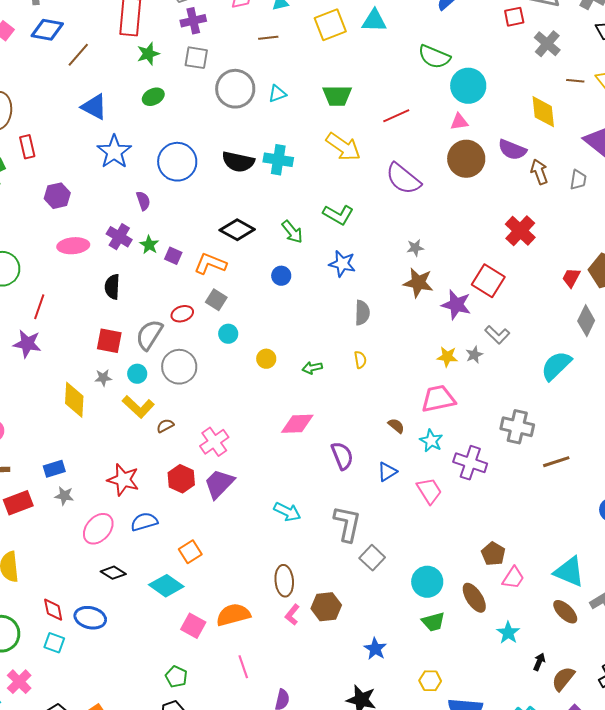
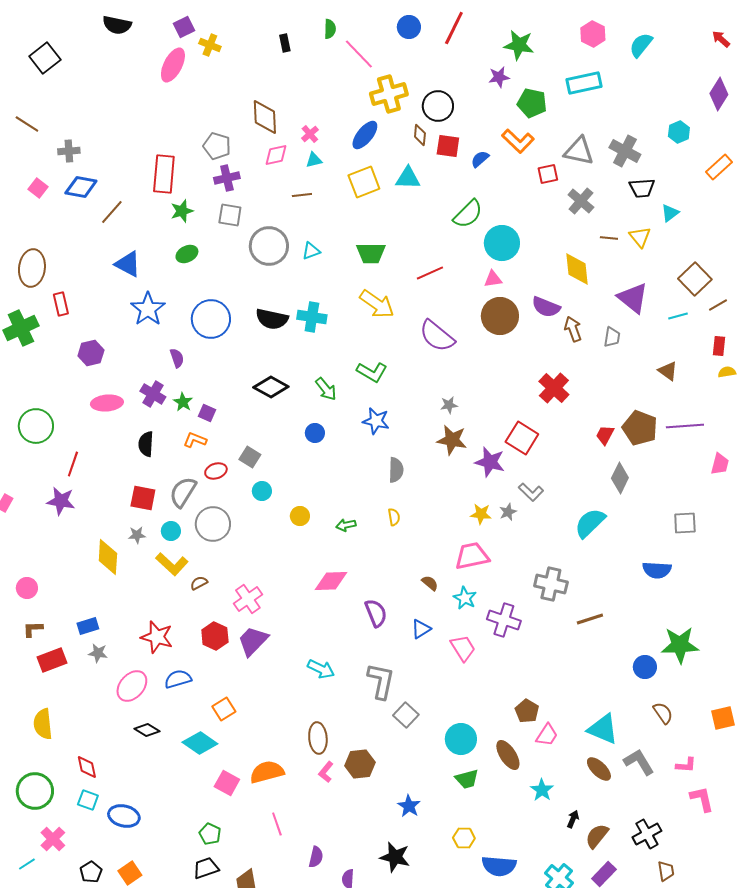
green semicircle: (434, 57) -> (468, 214), turned -68
orange L-shape: (210, 264) -> (195, 440), moved, size x0.7
blue ellipse: (90, 618) -> (124, 816), moved

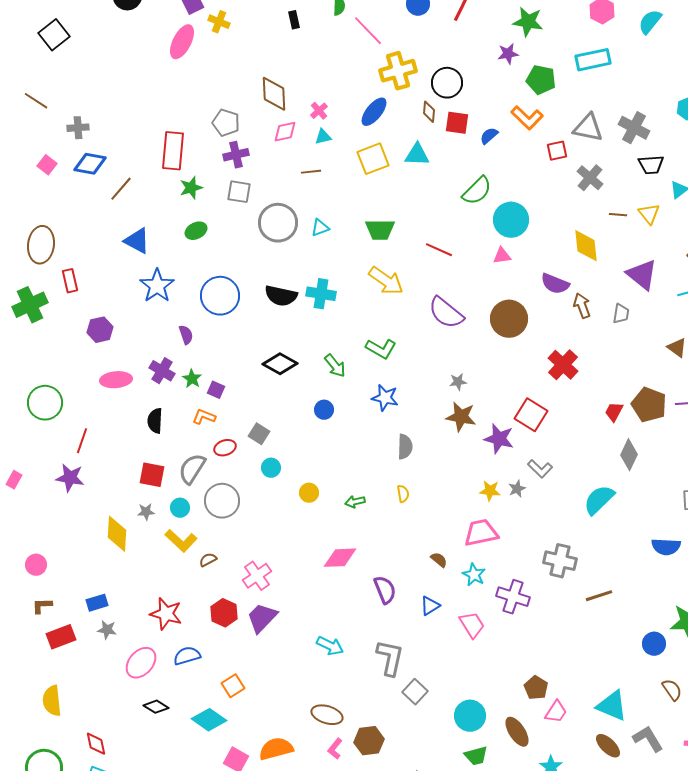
red line: (430, 273) -> (439, 250), turned 48
brown circle: (500, 316) -> (509, 319), moved
brown ellipse: (318, 738) -> (327, 715), turned -68

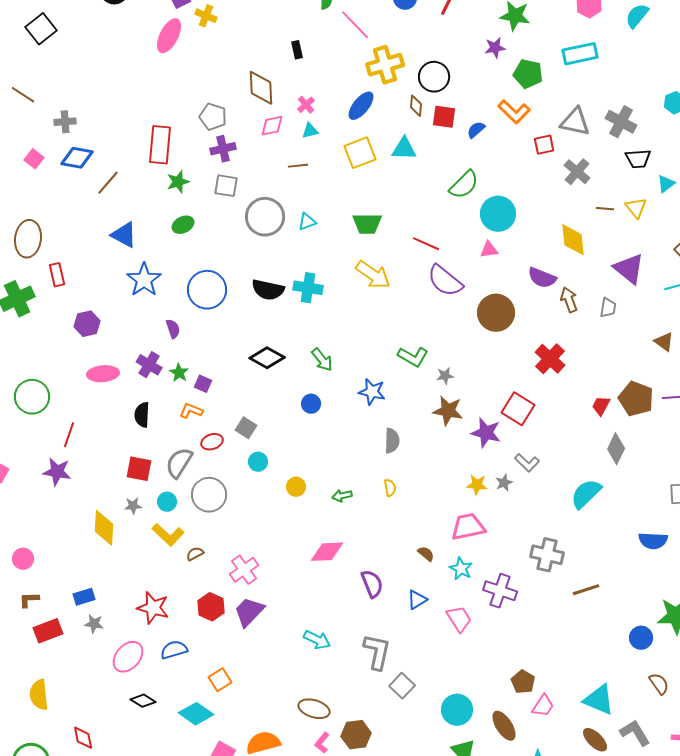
black rectangle: (294, 20) -> (297, 50), moved
purple semicircle: (446, 313) -> (445, 281), moved
green L-shape: (381, 349) -> (413, 357), moved

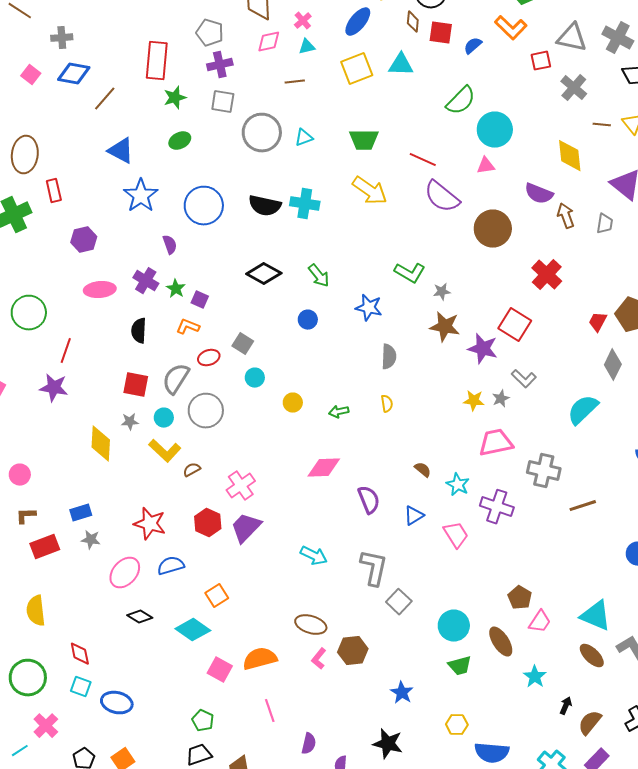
pink trapezoid: (468, 527) -> (496, 443), moved

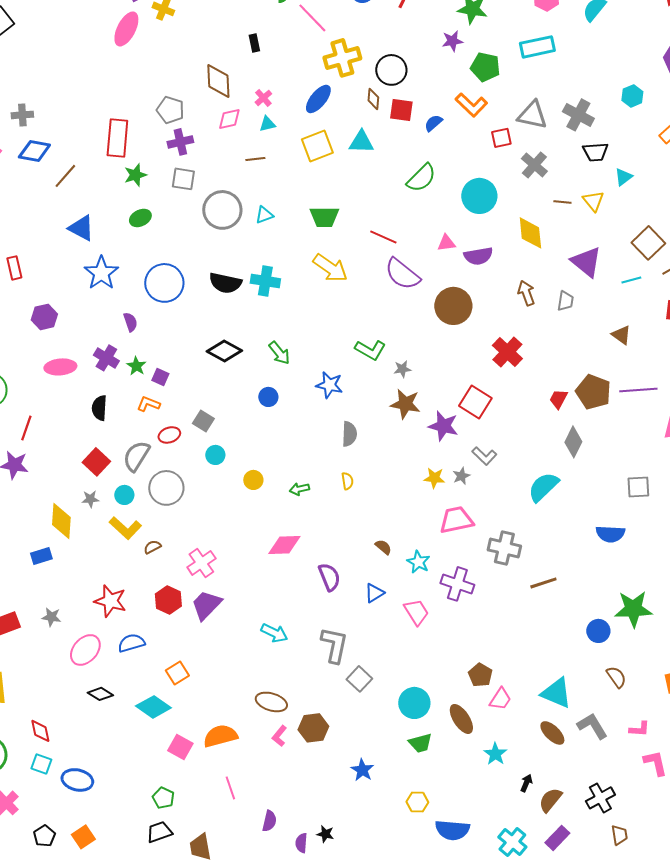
cyan circle: (495, 130) -> (479, 196), moved
purple semicircle: (539, 194) -> (478, 256), moved, turned -32
red square: (136, 385) -> (96, 462), turned 32
blue rectangle: (81, 513) -> (41, 556), moved
black star: (388, 744) -> (325, 834), moved, size x0.6

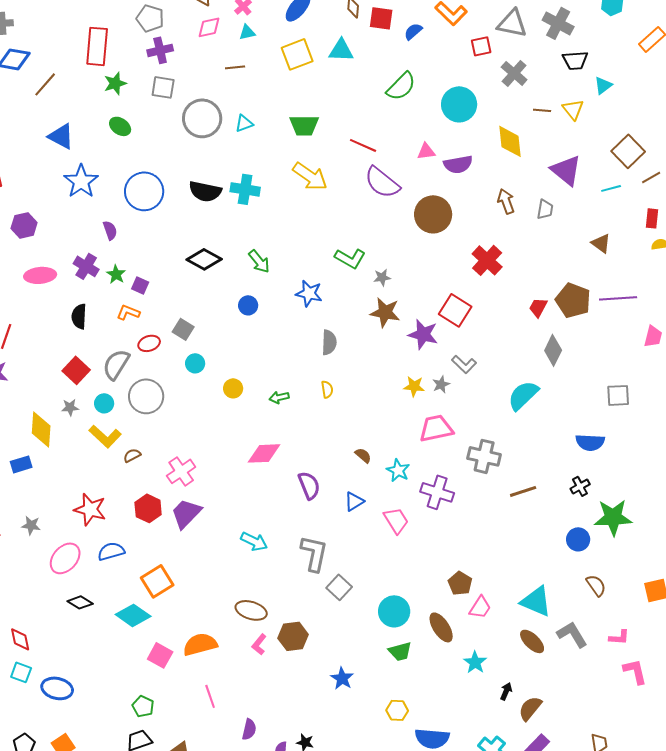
green ellipse: (140, 218) -> (120, 126), turned 60
orange square: (177, 673) -> (157, 581), size x1.4
black cross: (600, 798) -> (580, 486), moved, size x0.7

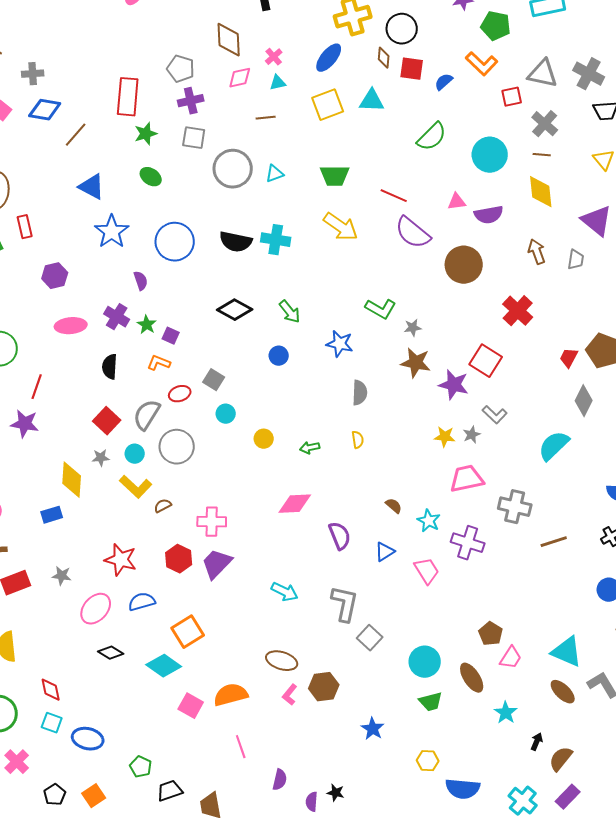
brown line: (542, 110) -> (542, 155), moved
pink cross: (181, 471) -> (212, 522), turned 36
green pentagon: (143, 706) -> (141, 767), moved

